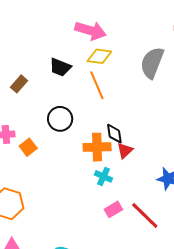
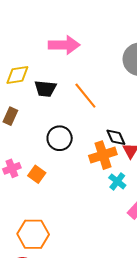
yellow diamond: (99, 56) -> (17, 75), moved
cyan cross: (104, 176) -> (117, 181), turned 30

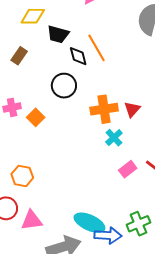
black diamond: (116, 137) -> (78, 56), moved
orange hexagon: (33, 234) -> (22, 176), size x0.7

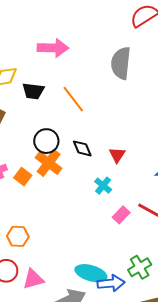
black diamond: (78, 56) -> (82, 148), moved
orange cross: (104, 109) -> (49, 163), moved, turned -36

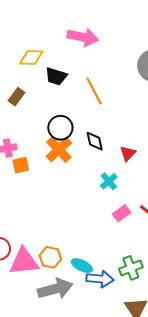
orange square: (23, 177) -> (21, 165), moved, turned 30
orange hexagon: (18, 236) -> (50, 257), moved
cyan ellipse: (91, 273) -> (82, 266), size x0.7
pink triangle: (33, 279) -> (24, 262), size x1.4

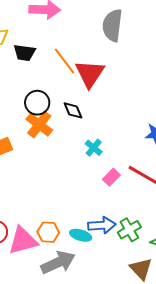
red triangle: (128, 153) -> (90, 74), moved, size x1.8
blue arrow: (100, 279) -> (102, 225), moved

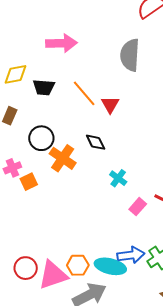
red triangle: (90, 74) -> (110, 105), size x0.6
black circle: (37, 103) -> (41, 138), moved
cyan ellipse: (81, 235) -> (110, 266), size x1.4

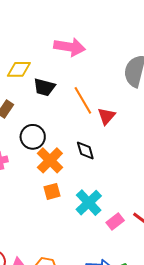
cyan cross: (118, 178) -> (89, 203), moved, size x1.5
orange square: (29, 182) -> (52, 191), moved

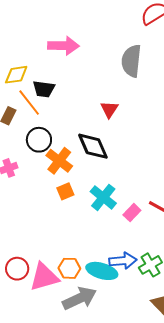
orange line: (83, 100) -> (29, 103), moved
black diamond: (85, 150) -> (93, 146), size x1.6

